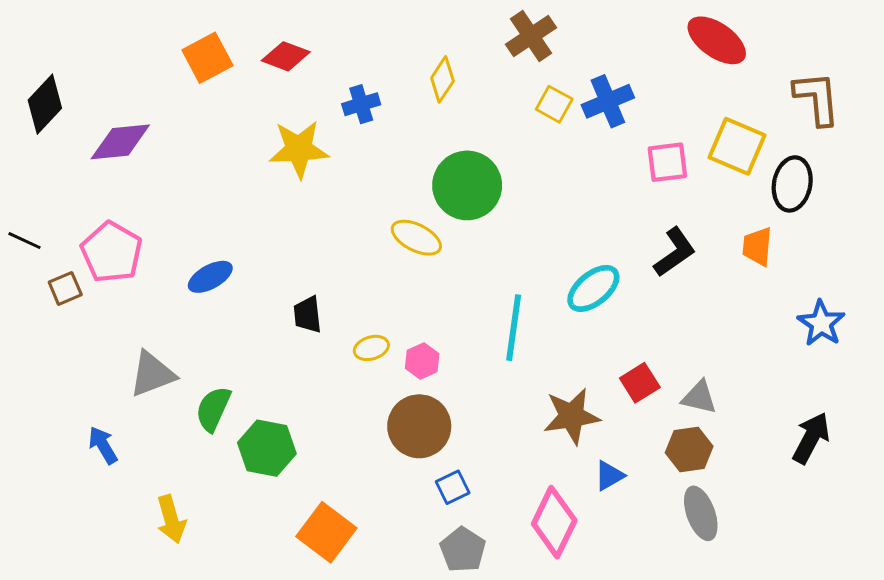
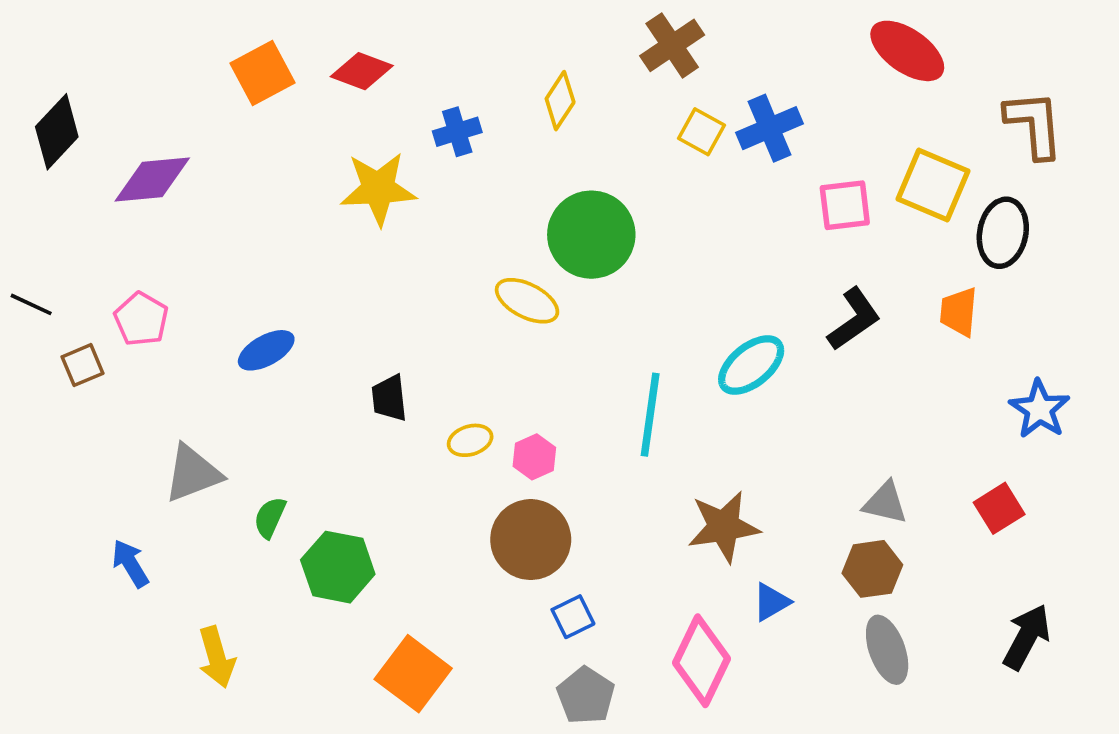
pink pentagon: (112, 252) -> (141, 319), size x0.7
red square: (640, 383) -> (999, 508), moved
green semicircle: (213, 409) -> (270, 517), size x0.7
black arrow: (811, 438) -> (1027, 637), moved

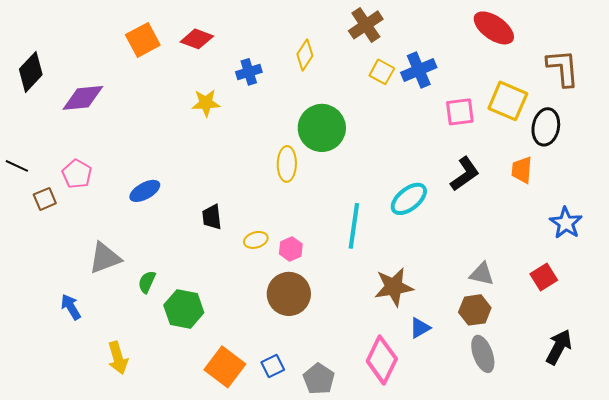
yellow star: (378, 189) -> (206, 103), size x0.7
yellow ellipse: (527, 301) -> (287, 164), turned 64
blue square: (573, 617) -> (273, 366), moved

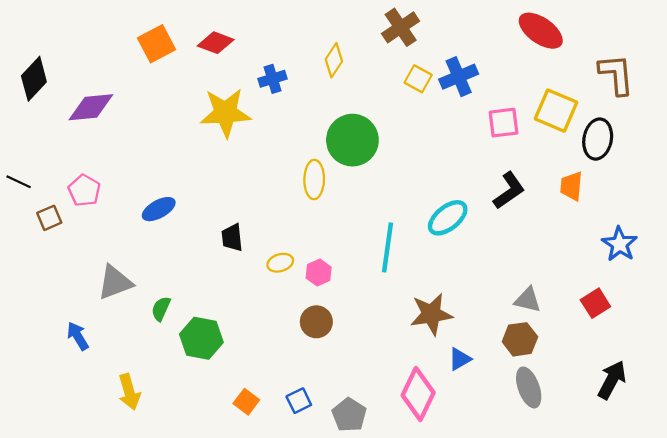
yellow star: (206, 103) -> (225, 113), size x1.6
brown circle: (289, 294) -> (316, 322), size x0.7
orange square: (225, 367) -> (246, 402), size x0.6

